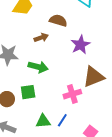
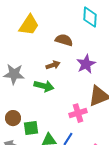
brown arrow: (41, 38) -> (53, 65), moved
green square: (28, 92) -> (31, 128), moved

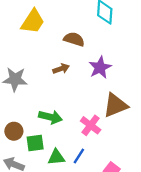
green arrow: (44, 86) -> (50, 117), moved
pink cross: (78, 113) -> (91, 125), turned -36

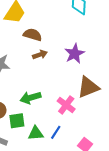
brown semicircle: (74, 39) -> (33, 35), moved
green arrow: (50, 117) -> (30, 98), turned 150

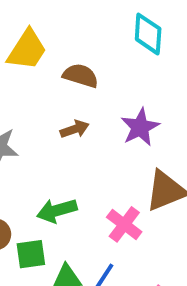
brown semicircle: (33, 35) -> (81, 76), moved

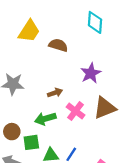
brown arrow: (75, 129) -> (55, 93), moved
pink cross: (124, 224) -> (76, 111), moved

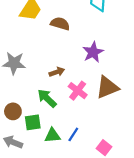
green arrow: (45, 119) -> (47, 98), turned 60

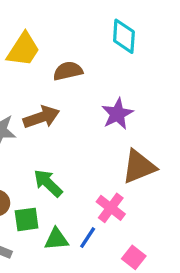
brown semicircle: (60, 24) -> (68, 71), turned -30
brown arrow: (57, 72) -> (41, 117), moved, size x1.5
pink cross: (78, 91) -> (111, 208), moved

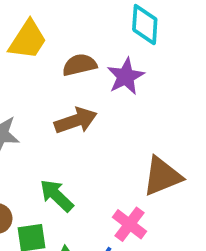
purple star: (117, 114) -> (126, 76), moved
brown arrow: (41, 117) -> (76, 121), moved

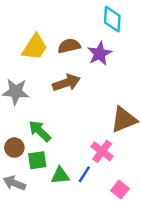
yellow trapezoid: (28, 40) -> (35, 47), moved
green arrow: (57, 195) -> (40, 131), moved

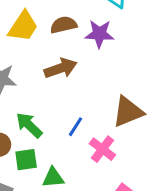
purple star: (100, 53) -> (99, 34), turned 30
blue line: (84, 174) -> (76, 127), moved

